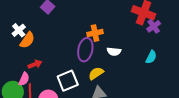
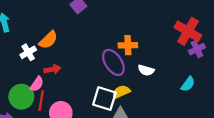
white cross: (19, 30) -> (28, 52), moved
purple ellipse: (85, 50) -> (113, 62), turned -55
white square: (68, 81) -> (104, 99), moved, turned 30

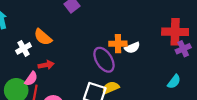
red cross: (188, 31) -> (175, 32), turned -30
orange semicircle: (48, 40) -> (43, 37), turned 84
white semicircle: (146, 70) -> (132, 48), moved, turned -40

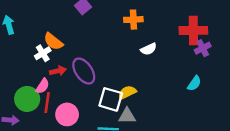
orange cross: (118, 44) -> (133, 20), moved
white cross: (24, 48) -> (43, 53), moved
purple ellipse: (104, 60) -> (84, 71), moved

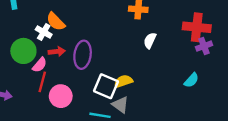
white semicircle: (149, 49) -> (150, 40), turned 133
white cross: (43, 53) -> (44, 32), turned -35
purple ellipse: (84, 71) -> (83, 55), turned 36
green circle: (27, 99) -> (23, 51), moved
gray triangle: (127, 116) -> (120, 105), turned 30

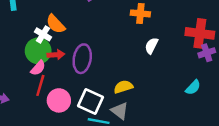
green circle: (23, 51) -> (38, 51), moved
white square: (106, 86) -> (91, 101), moved

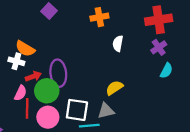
green circle: (38, 51) -> (47, 91), moved
purple cross: (207, 53) -> (159, 47), moved
yellow semicircle: (123, 87) -> (114, 88), moved
gray triangle: (120, 111) -> (106, 111), turned -36

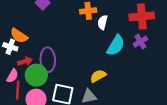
white semicircle: (118, 43) -> (103, 22), moved
cyan semicircle: (166, 71) -> (116, 45), moved, size x1.5

